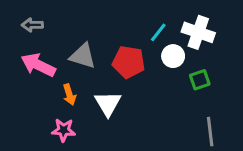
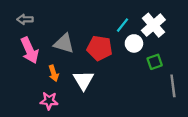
white cross: (198, 32) -> (153, 25), turned 30
pink arrow: (38, 65) -> (30, 50), turned -140
gray line: (210, 132) -> (173, 86), moved

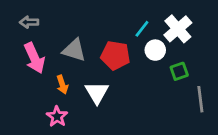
pink star: (49, 101) -> (57, 116), turned 30

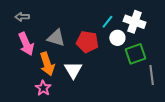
white cross: (178, 29) -> (135, 22), turned -30
green square: (179, 71) -> (136, 54), size x1.5
orange arrow: (62, 85) -> (47, 64), size x1.6

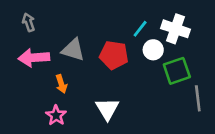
gray arrow: (22, 17) -> (29, 22), turned 72
pink arrow: (26, 44) -> (34, 58), turned 110
orange arrow: (47, 64) -> (61, 84), size x0.6
white triangle: (73, 70) -> (107, 109), moved

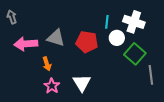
gray arrow: (29, 22) -> (12, 17), moved
cyan line: (140, 29) -> (107, 22), turned -32
green square: (177, 71) -> (135, 54), turned -30
pink star: (56, 115) -> (52, 86), moved

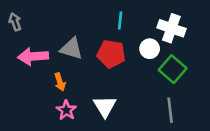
cyan line: (107, 22) -> (120, 21), moved
gray line: (151, 75) -> (170, 110), moved

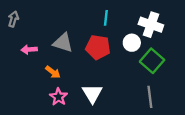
gray arrow: (15, 22) -> (13, 19), turned 35
pink arrow: (33, 56) -> (29, 49), size x0.6
orange arrow: (60, 82) -> (53, 72), turned -35

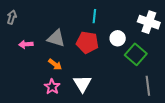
white cross: (151, 25) -> (149, 22), moved
orange arrow: (53, 72) -> (55, 64), moved
gray line: (150, 97) -> (148, 86), moved

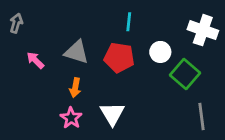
pink arrow: (26, 44) -> (35, 60), turned 48
orange arrow: (55, 64) -> (75, 88), turned 64

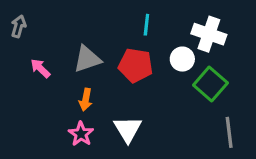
white cross: (203, 30) -> (209, 34), moved
gray triangle: (77, 52) -> (87, 59), turned -36

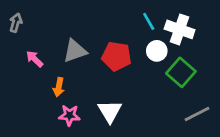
cyan line: (146, 25) -> (149, 21), moved, turned -36
orange arrow: (86, 100) -> (59, 87), moved
gray line: (229, 132) -> (197, 114), turned 70
pink star: (81, 134) -> (69, 115), turned -30

